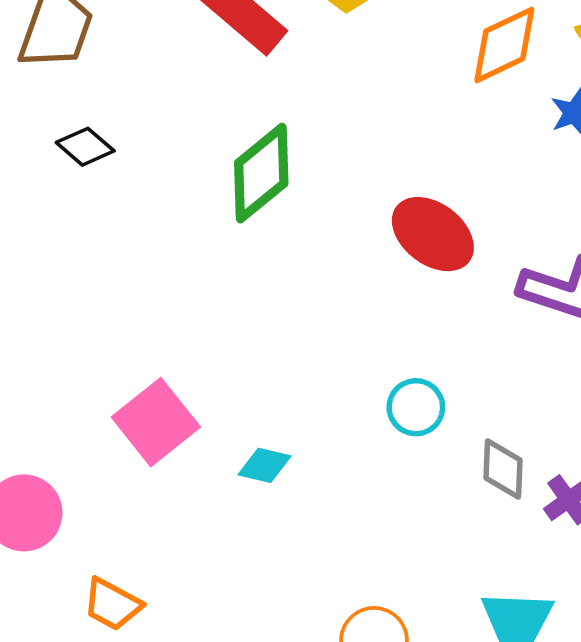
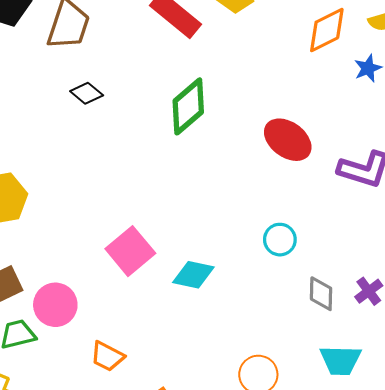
cyan diamond: (264, 465) -> (193, 275), size x1.4
gray diamond: (503, 469) -> (321, 294), moved

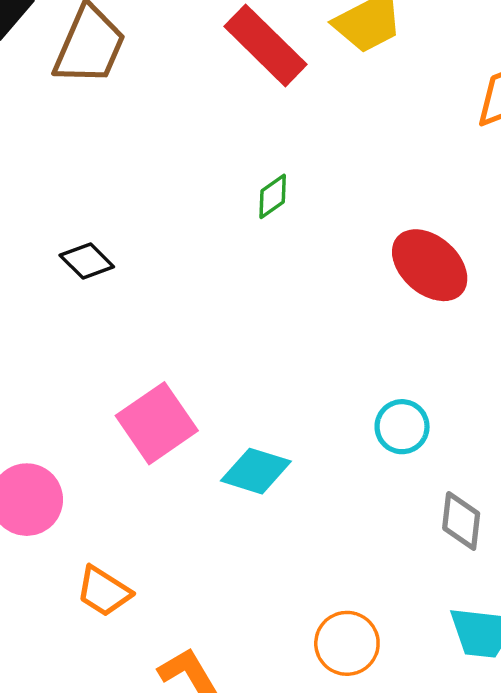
black diamond: (87, 93) -> (87, 261), moved
green diamond: (188, 106) -> (273, 196), size x0.5

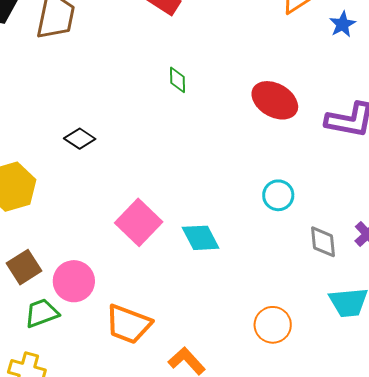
green diamond: (273, 196) -> (177, 80), turned -44
cyan diamond: (256, 471) -> (201, 238), turned 57
orange trapezoid: (104, 591) -> (128, 324), size x1.4

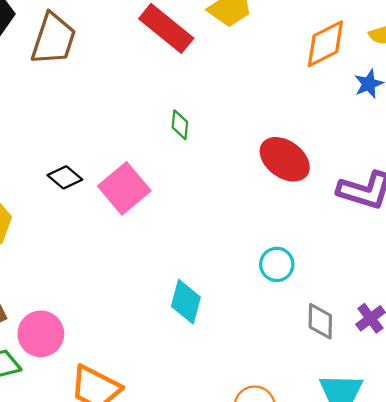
pink square: (139, 222) -> (124, 188), moved
cyan diamond: (201, 238) -> (186, 302), turned 36

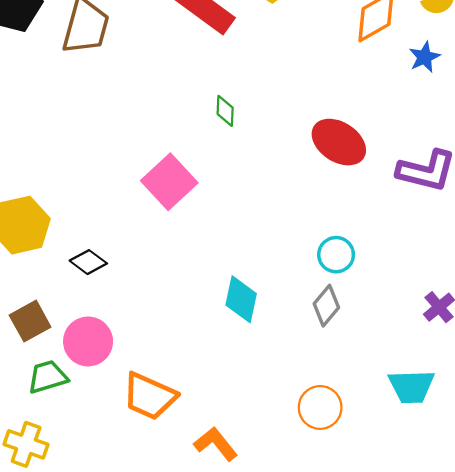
black diamond: (65, 177) -> (88, 262), moved
gray diamond: (320, 321) -> (326, 306), moved, turned 42

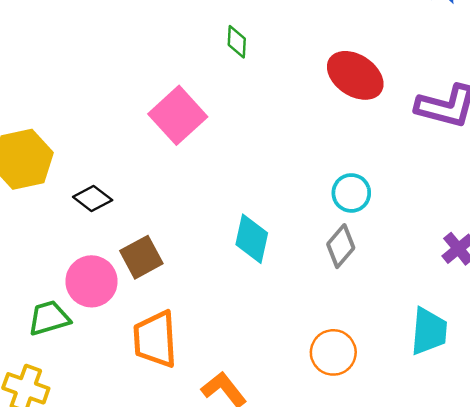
brown square: (30, 321) -> (141, 257), moved
cyan trapezoid: (411, 386) -> (429, 331), turned -84
orange trapezoid: (149, 396) -> (155, 339), turned 62

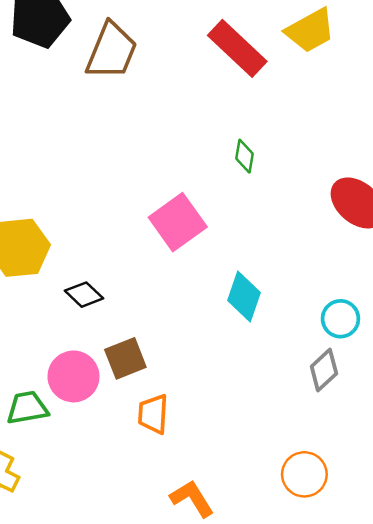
cyan diamond: (252, 239) -> (244, 296), moved
orange trapezoid: (155, 339) -> (153, 414), moved, size x0.7

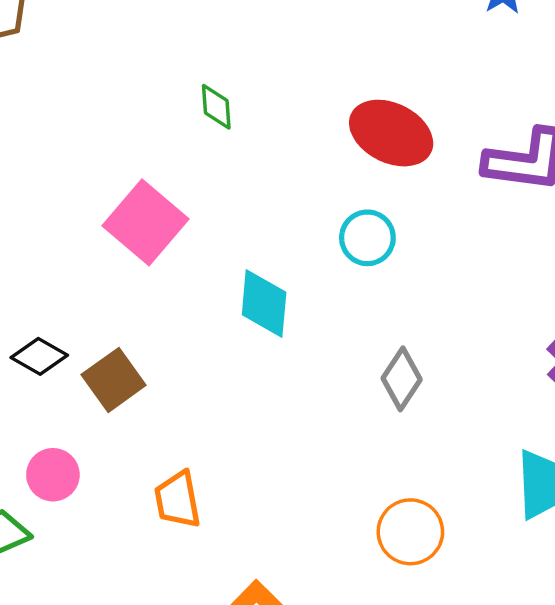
cyan circle: (340, 319) -> (367, 238), moved
brown square: (125, 358) -> (114, 380), moved
pink circle: (73, 376) -> (53, 475), size x0.7

